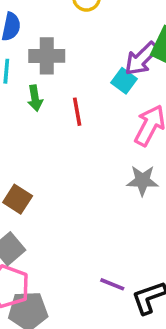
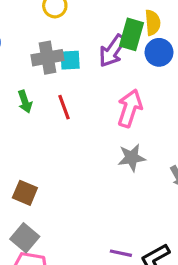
gray cross: (47, 56) -> (48, 58), moved
cyan square: (124, 81) -> (70, 60), moved, turned -30

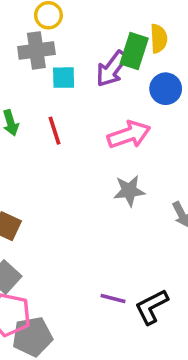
blue circle: (159, 52) -> (166, 89), moved
gray cross: (48, 58) -> (36, 50), moved
pink arrow: (130, 108) -> (129, 135), turned 51

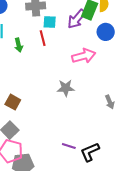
red line: (55, 131) -> (43, 38), moved
gray star: (129, 191) -> (66, 88), moved

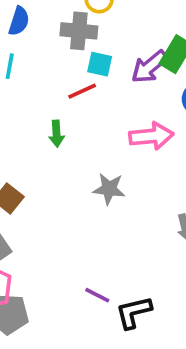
red line: (43, 38) -> (82, 91), turned 70
green arrow: (19, 45) -> (57, 134), moved

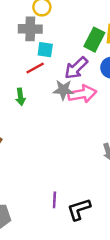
purple arrow: (150, 67) -> (76, 68), moved
gray star: (109, 189) -> (63, 90), moved
purple line: (97, 295) -> (54, 200), turned 70

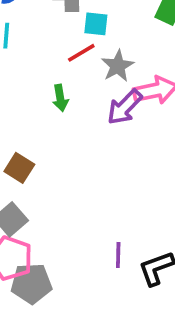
purple arrow: (76, 68) -> (125, 107), moved
gray star: (63, 90) -> (118, 66), moved, turned -30

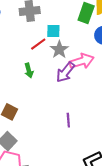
cyan square: (96, 24) -> (53, 31), moved
purple line: (118, 255) -> (68, 120), moved

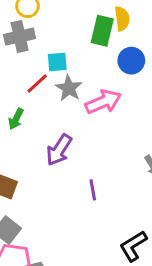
green arrow: (29, 70) -> (16, 119), moved, turned 48
purple arrow: (65, 72) -> (59, 150), moved

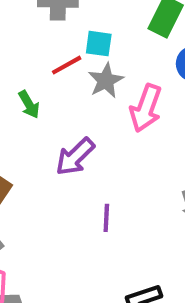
pink arrow: (103, 102) -> (146, 108), turned 120
green arrow: (16, 119) -> (29, 104), turned -70

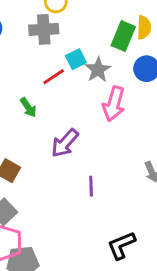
cyan square: (99, 44) -> (76, 59), turned -30
gray star: (106, 81) -> (98, 70), moved

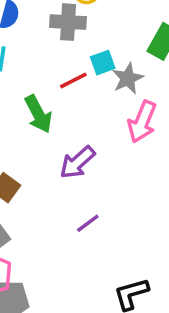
green arrow: (28, 107) -> (38, 114), size x1.5
purple line: (91, 186) -> (88, 223), moved, turned 48

